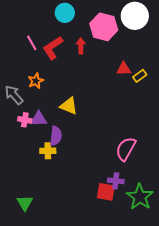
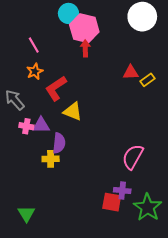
pink hexagon: (104, 27) -> (84, 28), moved
red L-shape: (53, 48) -> (56, 88), moved
orange star: (36, 81) -> (35, 71), moved

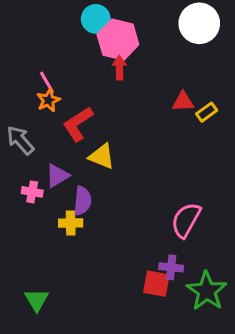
pink line: (34, 45) -> (47, 82), moved
purple triangle: (41, 125) -> (57, 176), turned -30
pink cross: (26, 126) -> (32, 192), moved

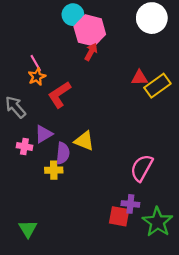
red arrow: (119, 68) -> (91, 52), turned 30
yellow rectangle: (207, 112) -> (157, 86), size x1.6
yellow triangle: (102, 156) -> (84, 141), moved

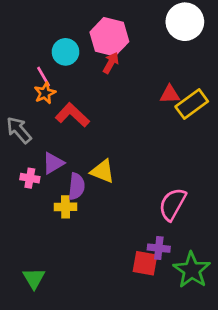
cyan circle: (73, 15) -> (65, 52), moved
red L-shape: (59, 95) -> (72, 115), turned 76

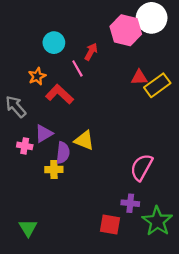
pink hexagon: (109, 37) -> (126, 30), moved
pink line: (44, 77) -> (77, 68), moved
red square: (145, 263) -> (110, 225), moved

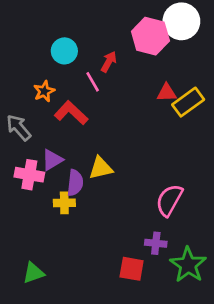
yellow triangle: (84, 140) -> (101, 168), turned -35
pink cross: (25, 146) -> (29, 175), size x1.5
green triangle: (28, 228) -> (33, 273), turned 42

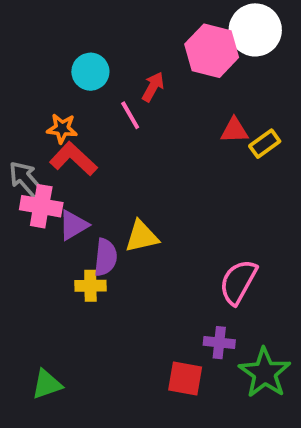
orange star: (44, 91) -> (62, 128), turned 30
yellow rectangle: (188, 102) -> (265, 144), size x0.7
red L-shape: (71, 113) -> (73, 159), moved
pink cross: (29, 175) -> (41, 206), moved

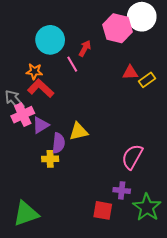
cyan circle: (90, 72) -> (50, 40), size x1.4
pink cross: (41, 206) -> (23, 115), turned -35
green triangle: (47, 384) -> (26, 214), size x1.5

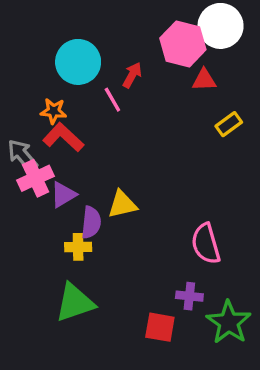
red triangle: (130, 73) -> (204, 80), moved
pink semicircle: (132, 157) -> (206, 244), turned -45
green triangle: (26, 214) -> (75, 303), moved

